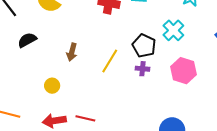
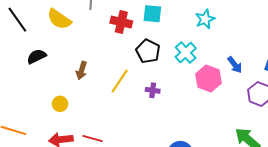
black pentagon: (144, 46) -> (148, 51), moved
pink hexagon: (183, 71) -> (208, 78), moved

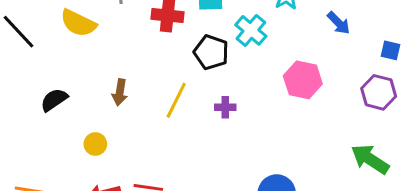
cyan cross: (186, 53) -> (251, 30), moved
black semicircle: (36, 56) -> (54, 100), moved
blue arrow: (235, 65) -> (339, 23), moved

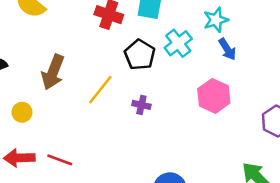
blue arrow: (339, 23) -> (227, 49), moved
brown arrow: (120, 92) -> (53, 72), size x1.5

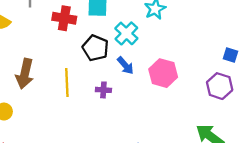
blue arrow: (227, 49) -> (125, 66), moved
yellow line: (100, 90) -> (67, 82), turned -32

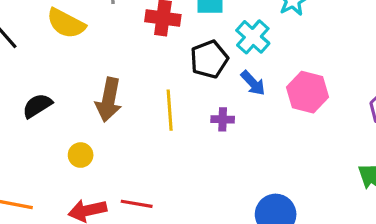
black pentagon: (95, 48) -> (209, 59), turned 30

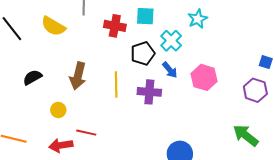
purple cross: (223, 119) -> (149, 92), size x1.6
red line: (137, 204) -> (86, 133), moved

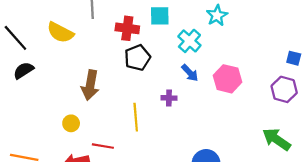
black pentagon: (143, 53) -> (137, 58), moved
black semicircle: (32, 77) -> (24, 70), moved
yellow line: (116, 84) -> (136, 117), moved
purple cross: (149, 92) -> (169, 98), size x0.6

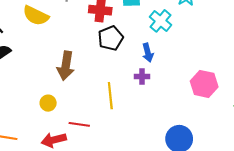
blue arrow: (190, 73) -> (148, 53), moved, turned 30
pink hexagon: (228, 79) -> (204, 84), moved

